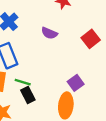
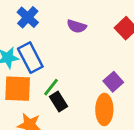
green line: (23, 82) -> (51, 87), turned -63

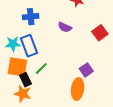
blue cross: (28, 17) -> (31, 17), turned 35
black rectangle: (58, 101) -> (25, 80), moved

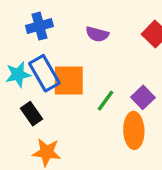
orange square: (17, 67) -> (69, 81), moved
green line: (41, 68) -> (105, 101), moved
black rectangle: (25, 80) -> (32, 114), moved

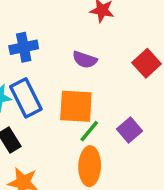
orange square: (69, 81) -> (76, 106), moved
orange ellipse: (134, 130) -> (90, 166), moved

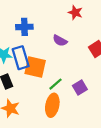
orange square: (76, 106) -> (35, 67), moved

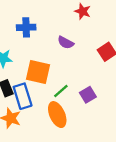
blue rectangle: (21, 58) -> (23, 96), moved
orange ellipse: (52, 105) -> (57, 115), turned -35

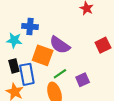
blue cross: (26, 27) -> (30, 26), moved
purple semicircle: (66, 43) -> (60, 45), moved, size x1.5

